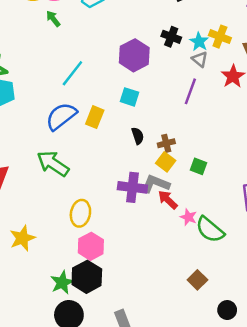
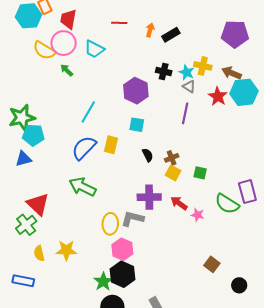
gray L-shape: (156, 184) -> (132, 219), moved
green semicircle: (210, 230) -> (227, 204), moved
yellow star: (22, 238) -> (66, 250), turned 30

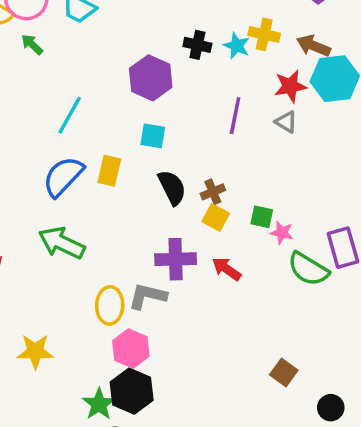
gray triangle: (189, 86) -> (286, 122), moved
red star: (218, 96) -> (290, 86), turned 30
black semicircle: (148, 155) -> (172, 187), size x1.5
pink star: (198, 215) -> (282, 233), moved

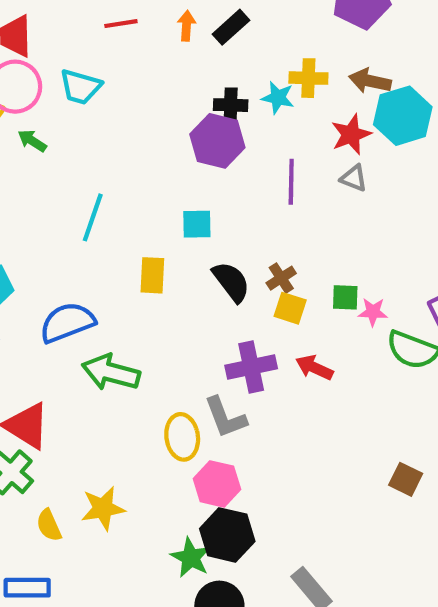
purple hexagon: (151, 78) -> (217, 141), moved
blue semicircle: (63, 176) -> (67, 322), moved, turned 36
gray L-shape: (147, 296) -> (225, 417), turned -114

